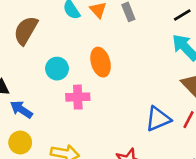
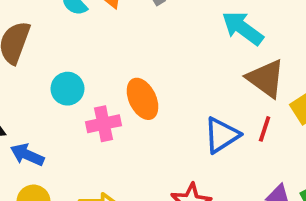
orange ellipse: (101, 62) -> (142, 99), moved

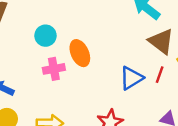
cyan circle: (67, 89) -> (45, 36), moved

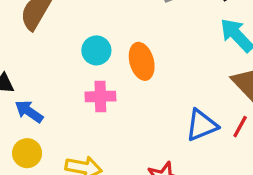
orange ellipse: (80, 53) -> (142, 61), moved

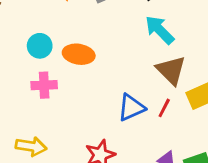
orange ellipse: (142, 61) -> (79, 54), turned -64

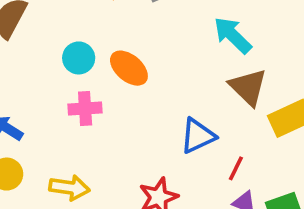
orange ellipse: (79, 54) -> (129, 68), turned 32
red line: (164, 108) -> (236, 168), moved

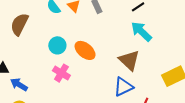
brown triangle: (248, 87) -> (129, 60), moved
pink cross: (85, 109) -> (61, 73), turned 36

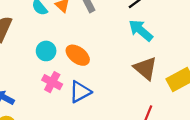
brown triangle: (129, 60) -> (145, 68), moved
blue triangle: (123, 87) -> (80, 92), moved

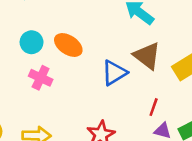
blue triangle: (80, 92) -> (114, 73), moved

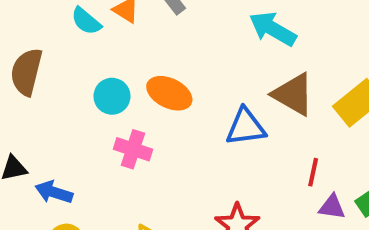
blue triangle: (114, 73) -> (246, 127), turned 32

